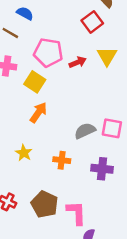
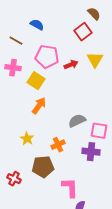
blue semicircle: (25, 13) -> (37, 25), moved
pink square: (112, 128) -> (99, 131), moved
orange cross: (62, 160) -> (58, 145), turned -32
brown pentagon: (45, 204) -> (43, 167), moved, turned -30

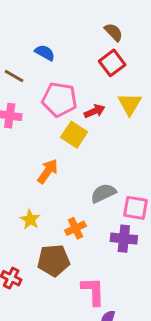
brown semicircle: (94, 14) -> (114, 32), moved
yellow square: (36, 81) -> (74, 135), moved

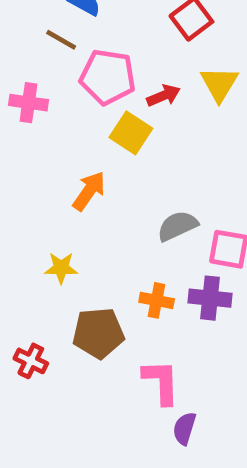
brown line: (14, 76) -> (61, 40), moved
yellow star: (30, 220) -> (61, 268), turned -30
orange cross: (76, 228) -> (157, 300), moved, turned 36

